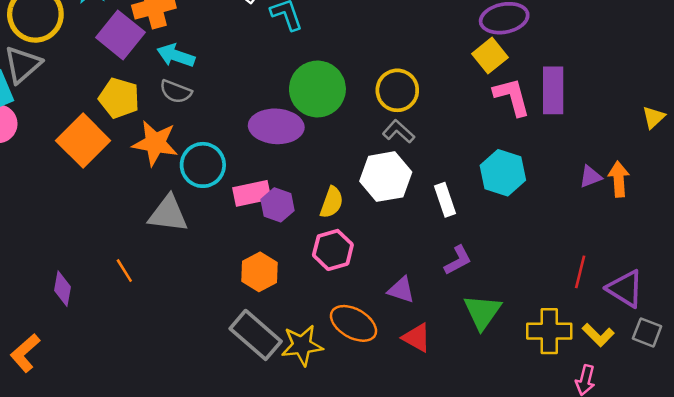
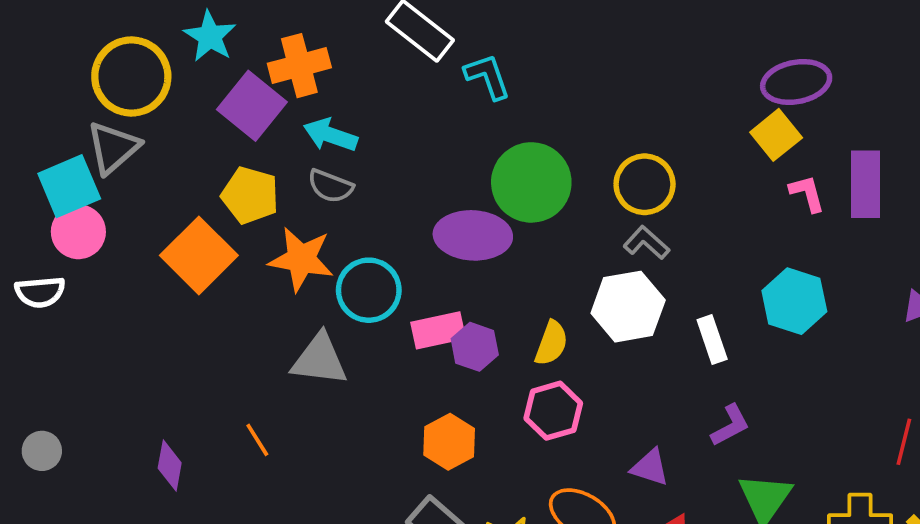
pink L-shape: (512, 97) -> (807, 193), size x0.7

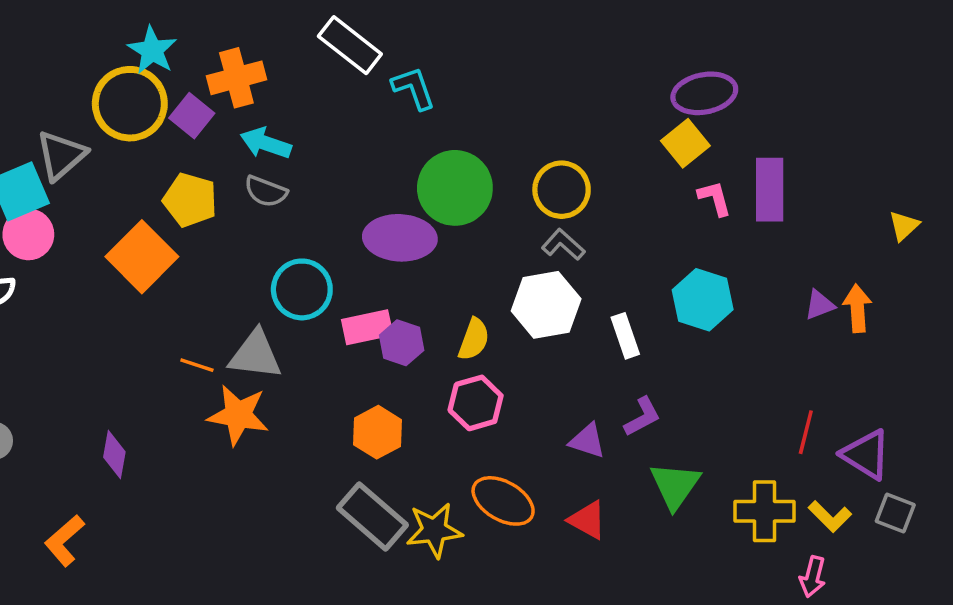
yellow circle: (131, 77) -> (130, 104), moved
purple square: (252, 106) -> (192, 116), size x0.7
orange star: (301, 259) -> (238, 415), moved
orange line: (257, 440) -> (197, 365), moved, turned -40
purple triangle: (650, 467) -> (587, 441), moved

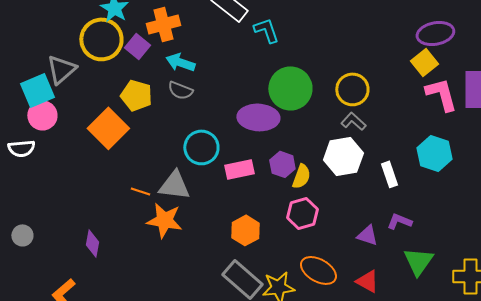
pink L-shape: (715, 198) -> (441, 94), size x1.6
purple hexagon: (402, 343) -> (282, 164), moved
purple L-shape: (642, 417) -> (399, 221), turned -130

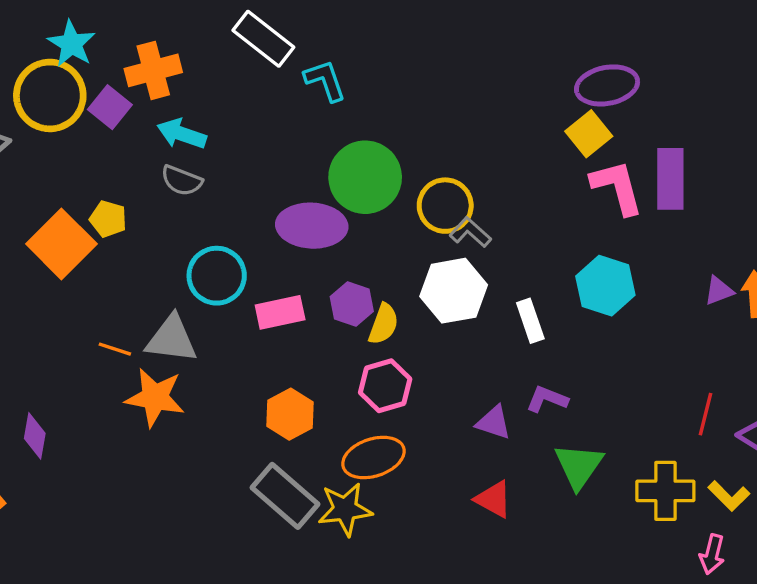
yellow circle: (352, 89) -> (445, 206), moved
yellow pentagon: (136, 95) -> (108, 219), moved, size x0.7
orange ellipse: (318, 270) -> (373, 457), moved, turned -48

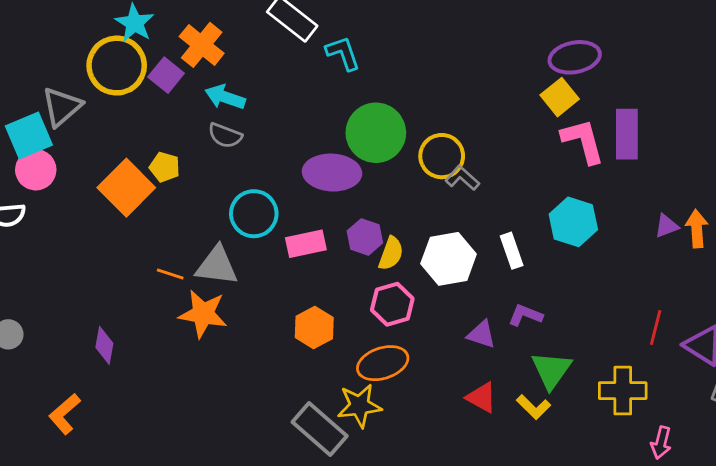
orange cross: (153, 70) -> (202, 45), turned -36
white hexagon: (454, 291) -> (449, 259), moved
gray rectangle: (285, 496) -> (320, 429), moved
yellow L-shape: (729, 496) -> (534, 407), moved

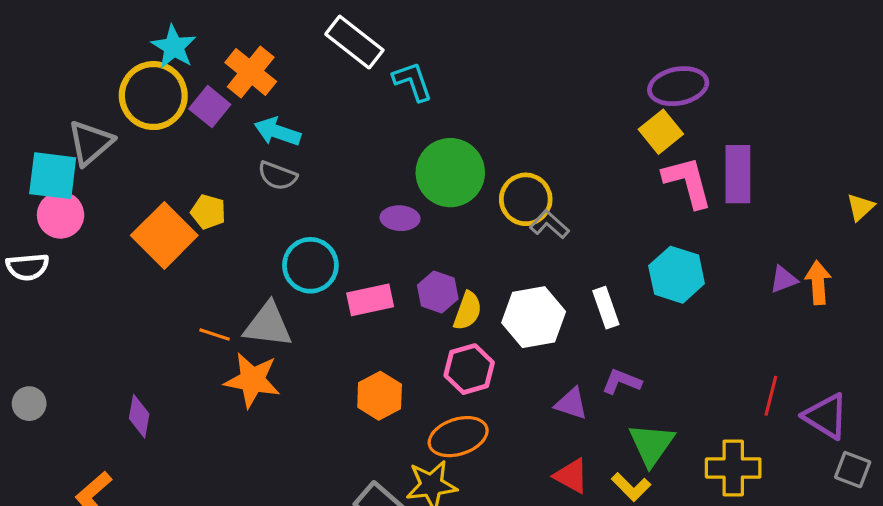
cyan square: (29, 135) -> (53, 176), turned 30
purple ellipse: (332, 173) -> (400, 218), size x0.6

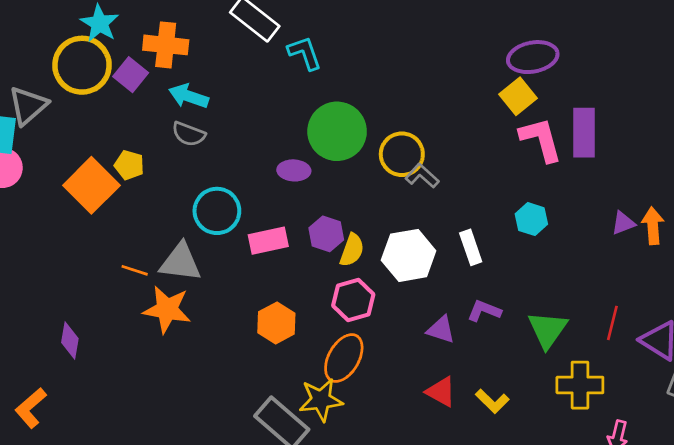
orange cross: (251, 72) -> (166, 45), turned -33
cyan hexagon: (677, 275) -> (531, 219), size x0.7
orange ellipse: (458, 437) -> (344, 358), turned -42
green triangle: (651, 444) -> (548, 330), moved

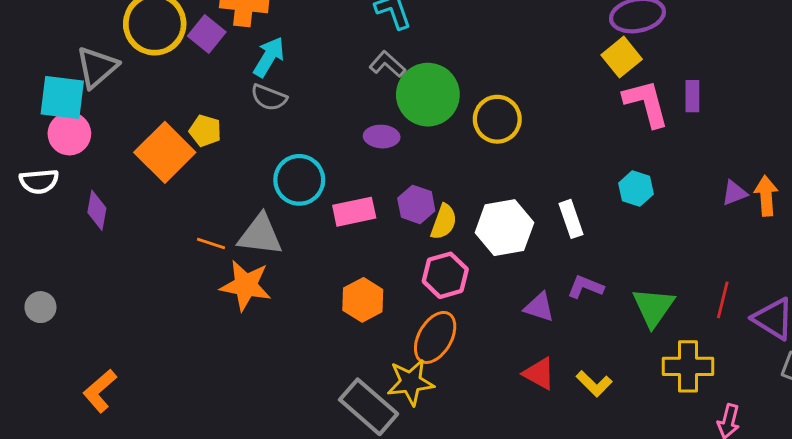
cyan arrow: (189, 96) -> (269, 57), turned 102
purple rectangle: (584, 133) -> (692, 96), size x0.6
gray L-shape: (422, 176) -> (387, 64), moved
purple diamond: (70, 340) -> (97, 210), moved

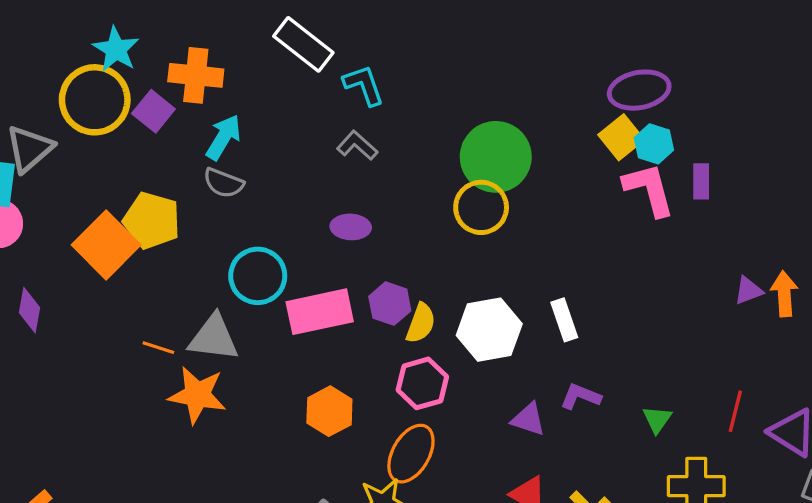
green circle: (428, 95) -> (496, 157), moved
yellow pentagon: (205, 131) -> (152, 220), size x1.6
cyan hexagon: (636, 189) -> (654, 144), moved
pink rectangle: (354, 212) -> (320, 312), size x1.4
green triangle: (653, 307) -> (657, 419), size x0.6

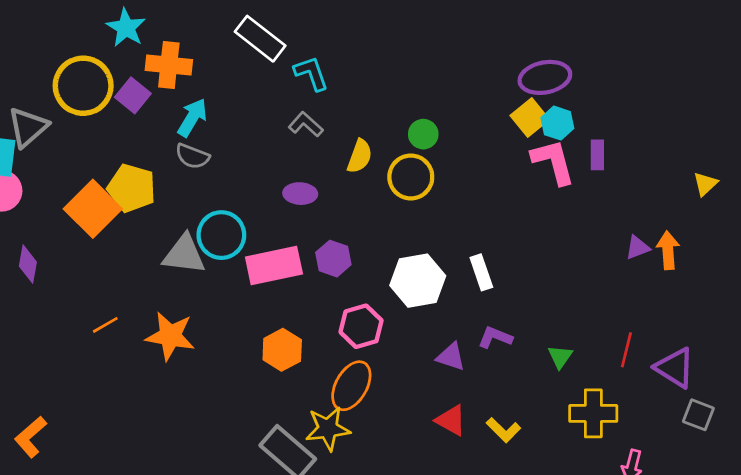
cyan star: (116, 49) -> (126, 28), moved
green circle: (496, 157) -> (423, 134), size x0.5
yellow semicircle: (421, 323) -> (360, 156), moved
gray triangle: (214, 338) -> (184, 254), moved
orange line: (158, 348) -> (105, 325), moved, turned -48

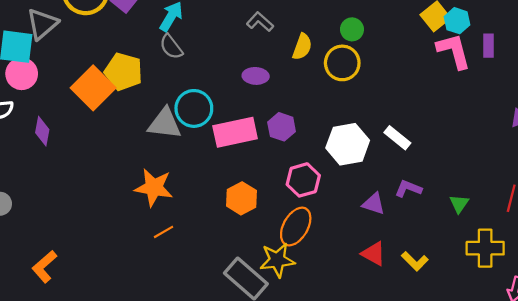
gray semicircle: (192, 156) -> (171, 47), turned 32
white rectangle: (481, 272) -> (397, 138), turned -32
orange line: (105, 325) -> (164, 232), moved

